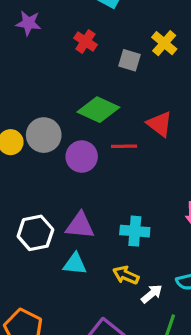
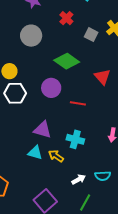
gray circle: (44, 135) -> (31, 36), moved
red line: (124, 146) -> (78, 103), moved
white hexagon: (35, 233) -> (15, 93), moved
yellow arrow: (126, 275) -> (56, 156), moved

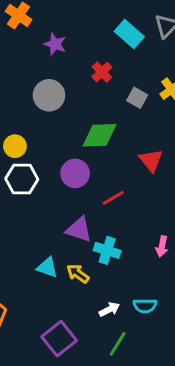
green diamond: (67, 61) -> (100, 135), turned -40
red line: (78, 103) -> (113, 198), turned -42
purple triangle: (42, 130) -> (79, 230), moved

